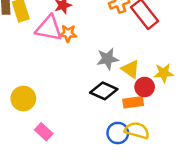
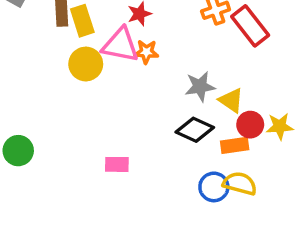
yellow star: (164, 73) -> (280, 126), moved
yellow circle: (23, 99) -> (86, 64), moved
pink rectangle: (44, 132) -> (117, 164), moved, turned -42

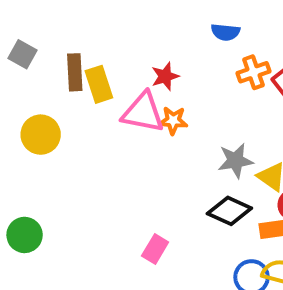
yellow circle: (86, 64) -> (41, 135), moved
pink rectangle: (117, 164) -> (155, 249), moved, turned -60

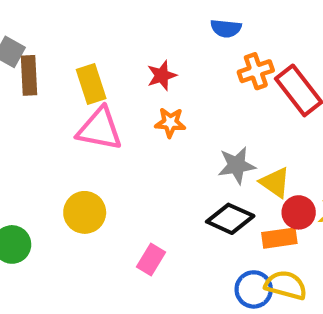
brown rectangle: (75, 72) -> (29, 75), moved
pink triangle: (143, 112) -> (100, 129), moved
yellow circle: (41, 135) -> (85, 212), moved

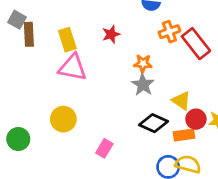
orange star: (170, 123) -> (143, 63), moved
gray star: (237, 165) -> (143, 85), moved, turned -30

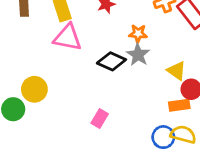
yellow circle: (63, 119) -> (34, 89), moved
black diamond: (154, 123) -> (111, 61), moved

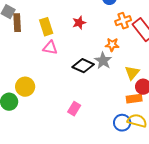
orange star: (138, 33) -> (112, 45), moved
pink triangle: (68, 37) -> (50, 48), size x0.7
yellow triangle: (177, 71) -> (132, 73), turned 35

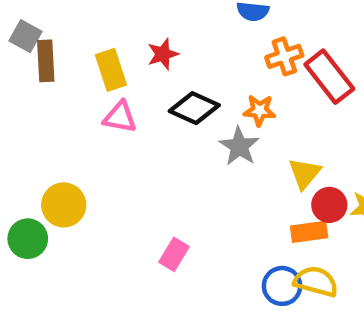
red star: (79, 23) -> (163, 54), moved
black diamond: (83, 66) -> (194, 108), moved

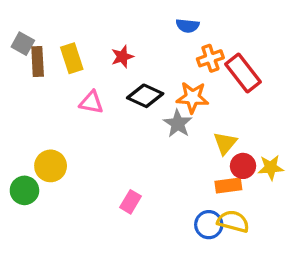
yellow rectangle: (111, 70) -> (72, 58), moved
orange star: (260, 110) -> (192, 97), size x1.4

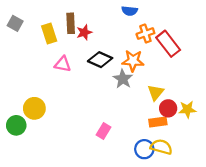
brown rectangle: (38, 62) -> (71, 23), moved
pink rectangle: (130, 202) -> (103, 131), moved

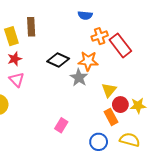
red star: (84, 32) -> (15, 59), moved
pink triangle: (63, 64) -> (17, 80), moved, turned 35
orange rectangle: (158, 122) -> (111, 117), turned 70
yellow semicircle: (161, 147) -> (130, 140), moved

